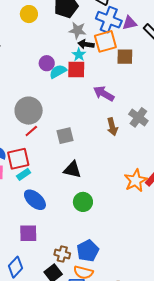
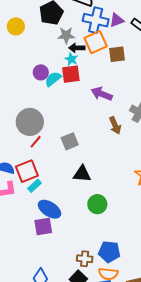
purple square: (28, 233) -> (43, 226), moved
blue pentagon: (88, 251) -> (109, 252), turned -30

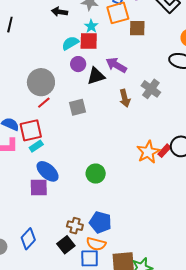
black arrow: (77, 48) -> (60, 12), moved
purple circle: (41, 72) -> (78, 64), moved
black triangle: (82, 174) -> (96, 76), moved, turned -30

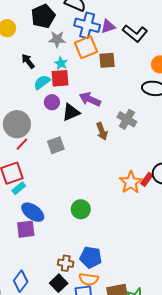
black arrow: (60, 12) -> (28, 61), moved, turned 49

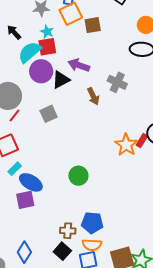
cyan semicircle: (42, 82) -> (30, 52), size x1.4
purple circle: (52, 102) -> (41, 71), size x1.5
cyan rectangle: (19, 188) -> (15, 169), moved

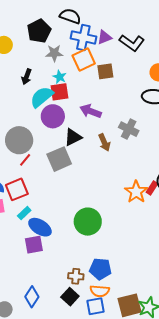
black arrow: (14, 32) -> (27, 77), turned -119
black triangle: (61, 80) -> (73, 137), moved
gray square: (49, 114) -> (59, 159), size x1.4
green circle: (78, 176) -> (88, 222), size x1.4

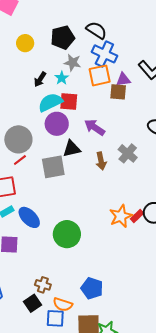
purple triangle: (104, 37) -> (123, 80), moved
cyan star: (60, 77) -> (62, 78), moved
blue ellipse: (40, 227) -> (29, 217), moved
blue pentagon: (100, 269) -> (92, 288), moved

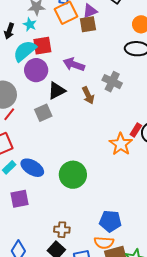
gray square: (53, 167) -> (43, 113), size x0.7
red rectangle: (137, 216) -> (136, 130), moved
orange semicircle: (63, 305) -> (104, 243), moved

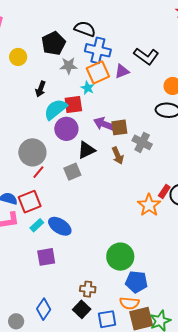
cyan star: (30, 24) -> (88, 88), moved
brown square: (88, 24) -> (119, 127), moved
green circle: (73, 175) -> (120, 257), moved

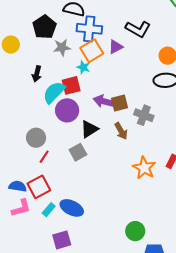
gray circle: (32, 152) -> (36, 138), size x0.7
orange star: (149, 205) -> (144, 168), moved
green circle: (120, 257) -> (135, 231), size x0.7

